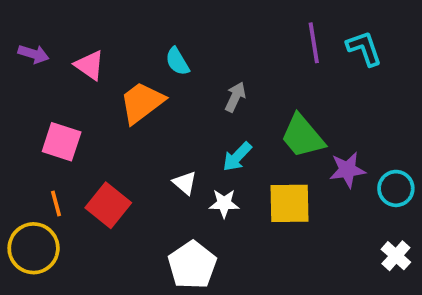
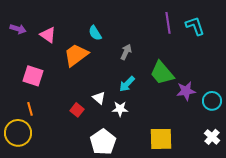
yellow square: (289, 203) -> (161, 139), moved
red square: (108, 205) -> (77, 110), moved, size x0.6

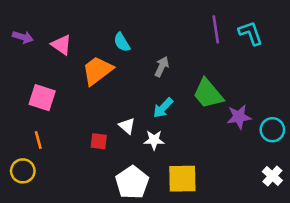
red square: (77, 110) -> (99, 141), turned -32
yellow circle: (18, 133) -> (23, 171), size x0.7
yellow square: (161, 139) -> (182, 179), moved

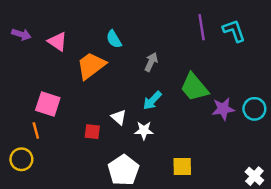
pink square: (42, 98) -> (48, 104), moved
cyan circle: (272, 130) -> (254, 109), moved
white cross: (272, 176) -> (254, 176), moved
yellow square: (182, 179) -> (182, 166), moved, size x0.7

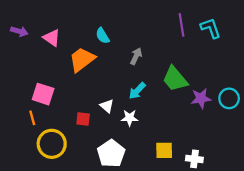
yellow circle: (21, 159) -> (52, 144), moved, size x1.4
white cross: (254, 176) -> (194, 159), moved, turned -35

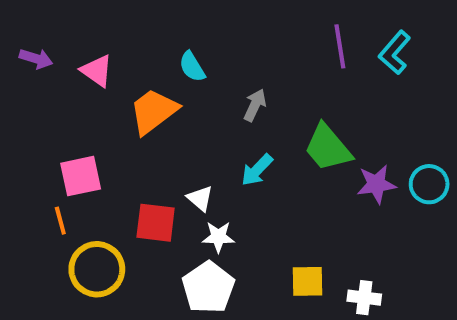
cyan L-shape: (211, 28) -> (395, 52), turned -120
pink square: (43, 94) -> (81, 176), turned -30
white star: (130, 118) -> (218, 237), moved
red square: (83, 119) -> (156, 223), size x1.5

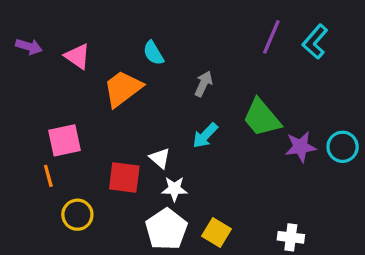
purple line: (340, 46) -> (271, 37), turned 32
yellow circle: (97, 269) -> (77, 215), size x0.7
yellow square: (308, 281) -> (216, 232), moved, turned 32

